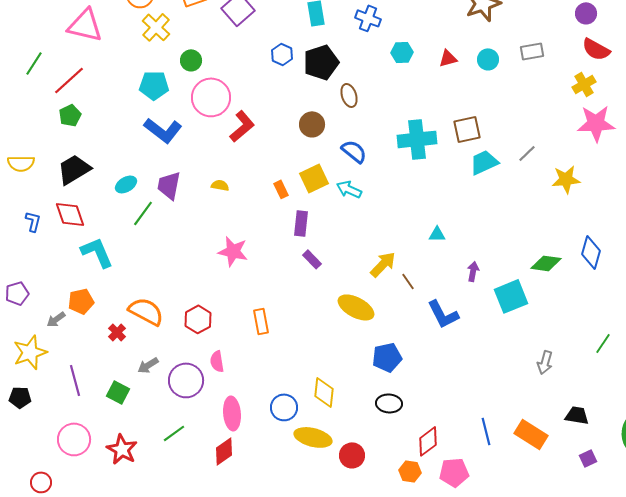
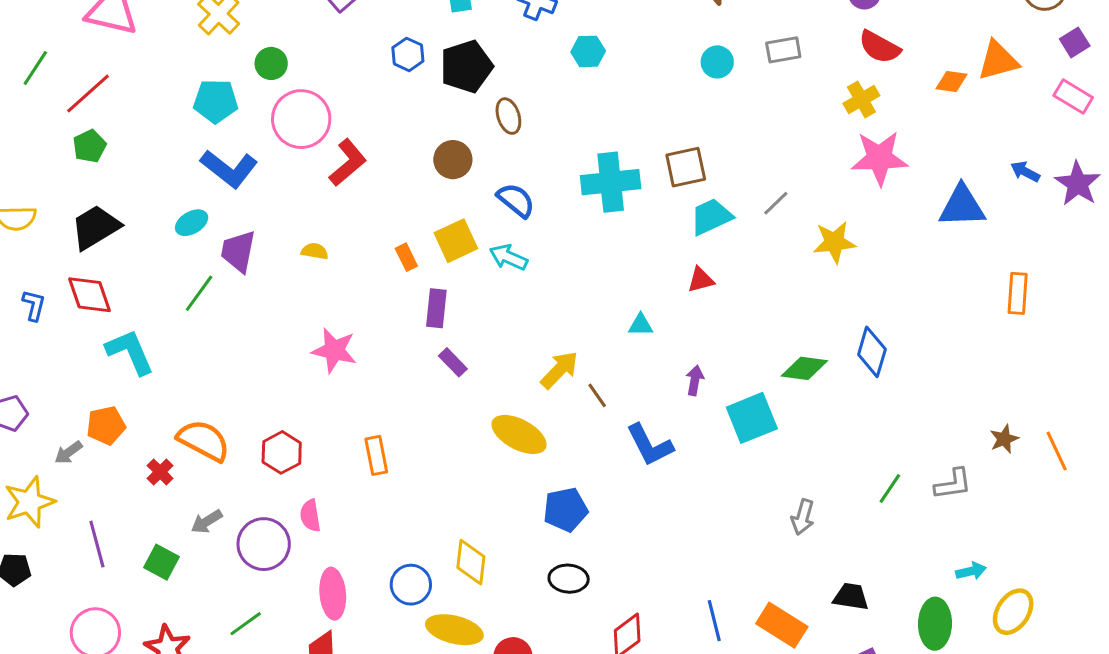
red triangle: (448, 58) -> (701, 280), moved
cyan ellipse: (126, 184) -> (192, 223), moved

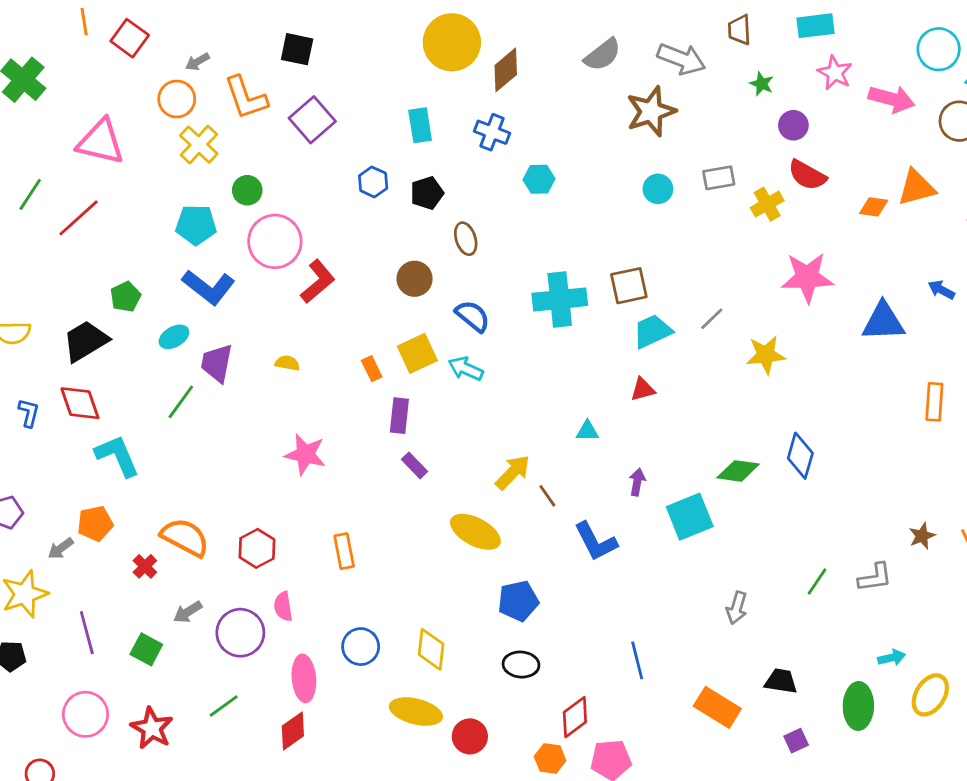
black pentagon: (466, 66) -> (427, 193), size x0.7
yellow cross: (861, 100) -> (767, 204), moved
green pentagon: (89, 146) -> (126, 297), moved
blue circle: (411, 585) -> (361, 647), moved
blue line: (714, 621) -> (637, 660), moved

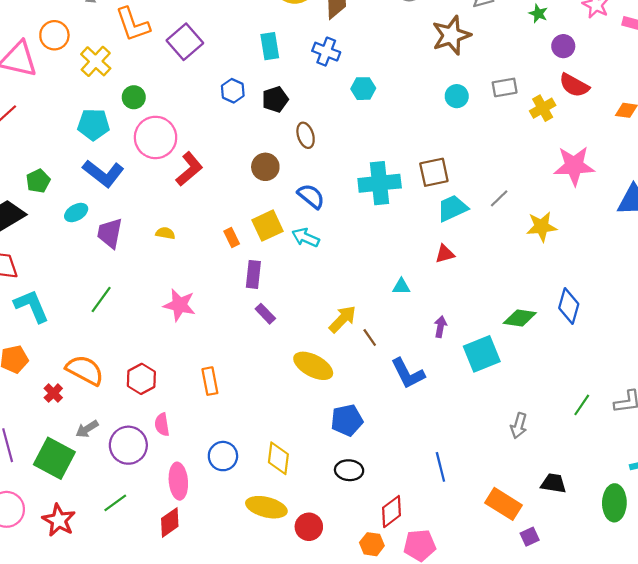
orange circle: (177, 99) -> (54, 35), moved
green line: (181, 402) -> (101, 299), moved
green square: (146, 649) -> (54, 458), size x1.6
purple square: (796, 741) -> (530, 537), moved

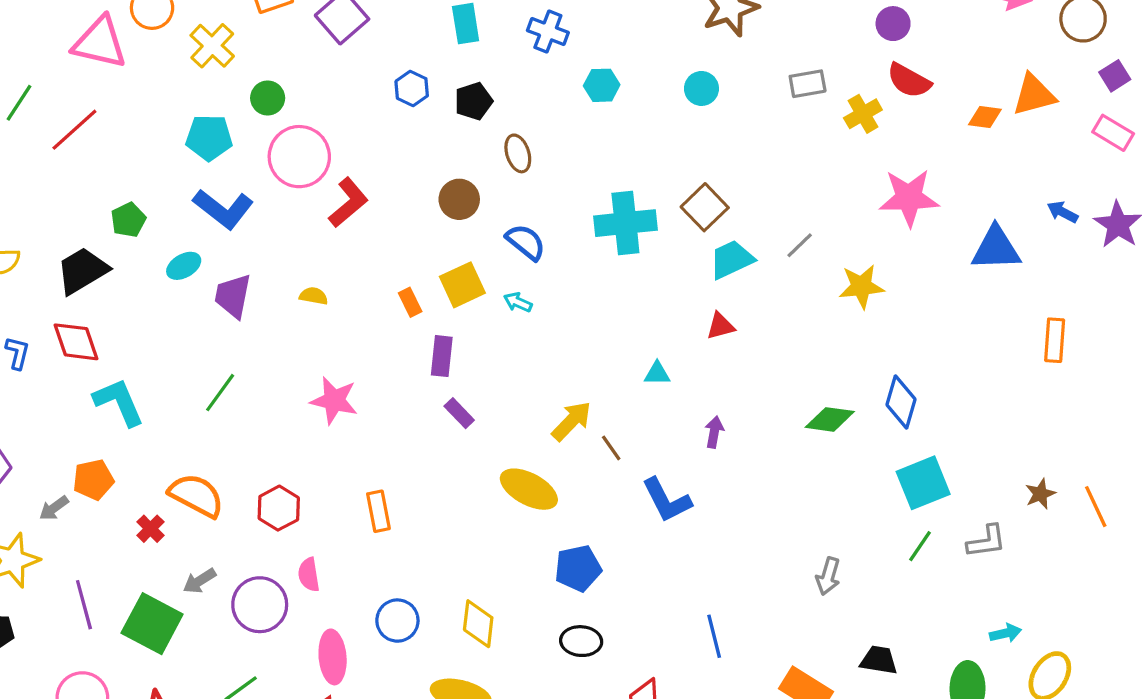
cyan circle: (457, 96) -> (701, 88), moved
brown square: (434, 172) -> (705, 207), turned -32
cyan arrow: (306, 238) -> (518, 302), size x0.7
cyan square: (482, 354) -> (923, 483), moved

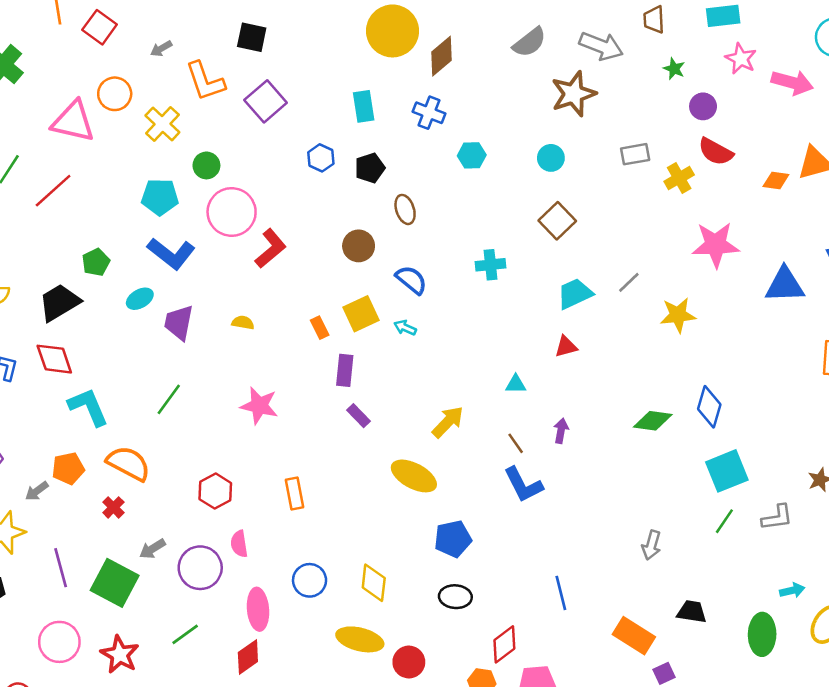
brown square: (705, 207) -> (557, 221), moved
cyan cross: (625, 223) -> (491, 265), size x0.6
brown line: (611, 448) -> (516, 443), moved
orange semicircle: (196, 495) -> (129, 463), moved

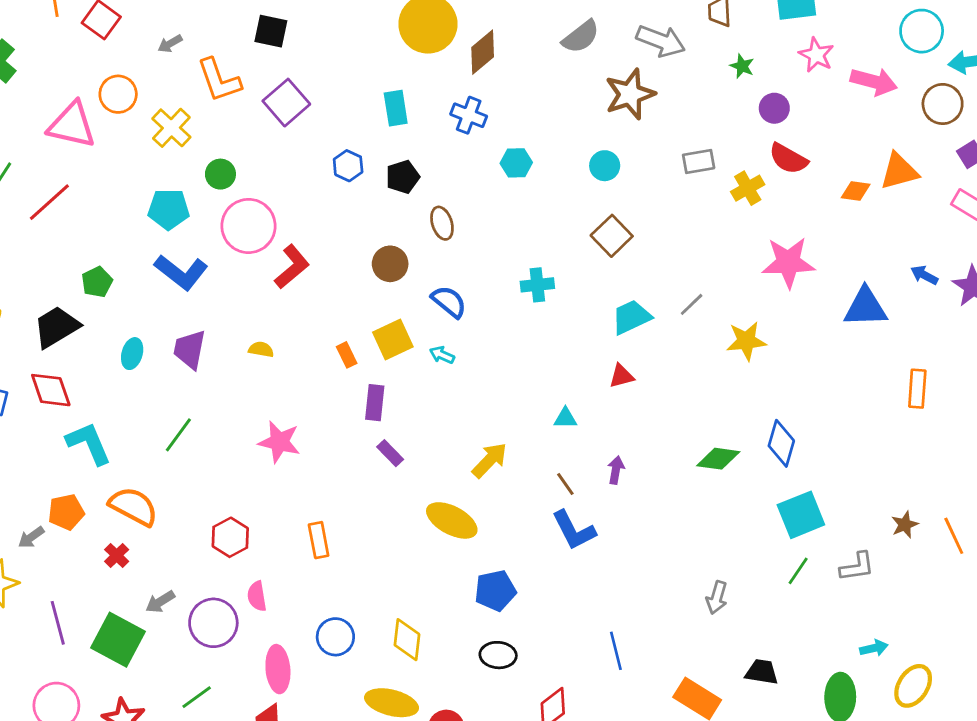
cyan ellipse: (140, 299) -> (132, 354), moved, turned -44

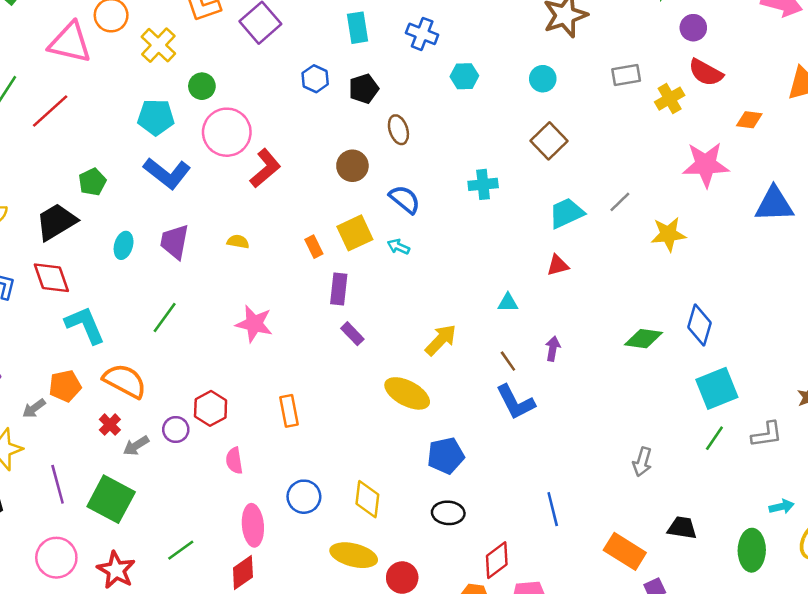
orange diamond: (856, 191) -> (749, 120), moved
gray arrow: (160, 602) -> (136, 446), moved
purple circle: (213, 623) -> (176, 429), moved, size x0.6

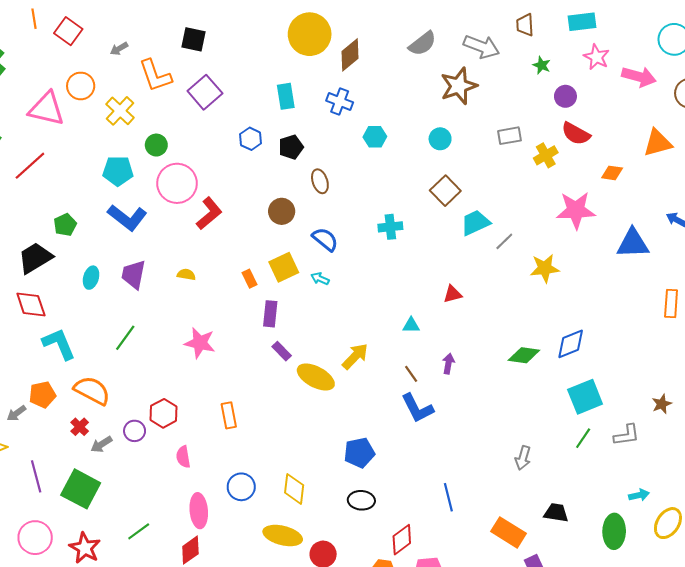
cyan trapezoid: (566, 213) -> (475, 223), moved
blue diamond: (699, 325) -> (571, 344), turned 52
yellow ellipse: (407, 393) -> (316, 377), moved

